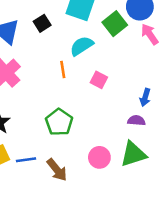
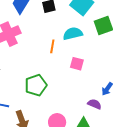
pink square: (99, 80) -> (77, 64), turned -32

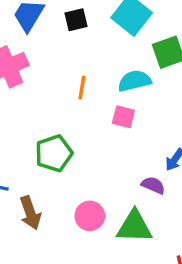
cyan semicircle: (73, 34) -> (134, 81), moved

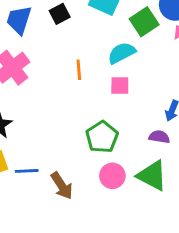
green pentagon: (54, 153) -> (102, 137), moved
green triangle: (134, 227) -> (152, 176), turned 40

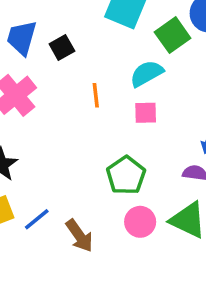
black square: (60, 14) -> (62, 47), moved
blue line: (27, 171) -> (37, 219), turned -35

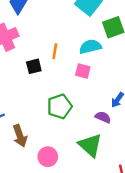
black square: (62, 47) -> (34, 66), moved
pink circle: (140, 222) -> (48, 157), moved

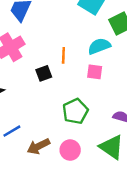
brown arrow: (20, 136) -> (38, 146), turned 90
pink circle: (48, 157) -> (70, 150), moved

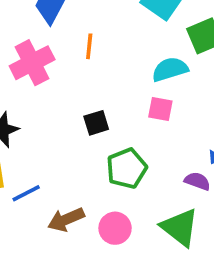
orange line: (63, 55) -> (89, 46), moved
black square: (44, 73) -> (96, 123), moved

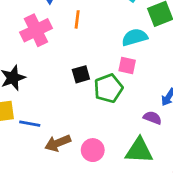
green pentagon: (127, 168) -> (108, 88), moved
blue line: (26, 193) -> (30, 124), turned 36
green triangle: (180, 227) -> (139, 151), turned -36

